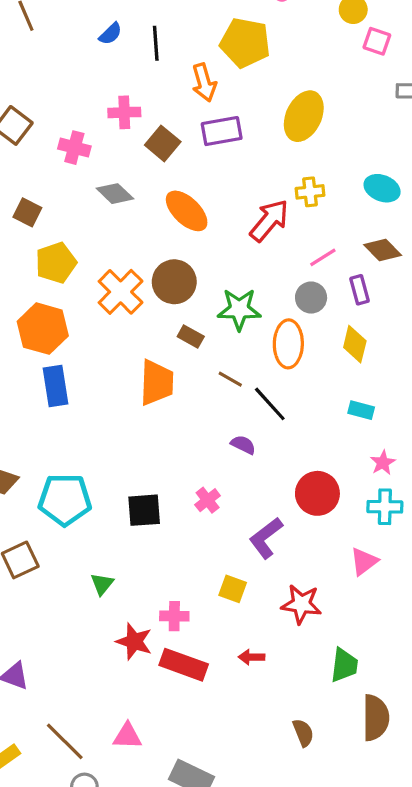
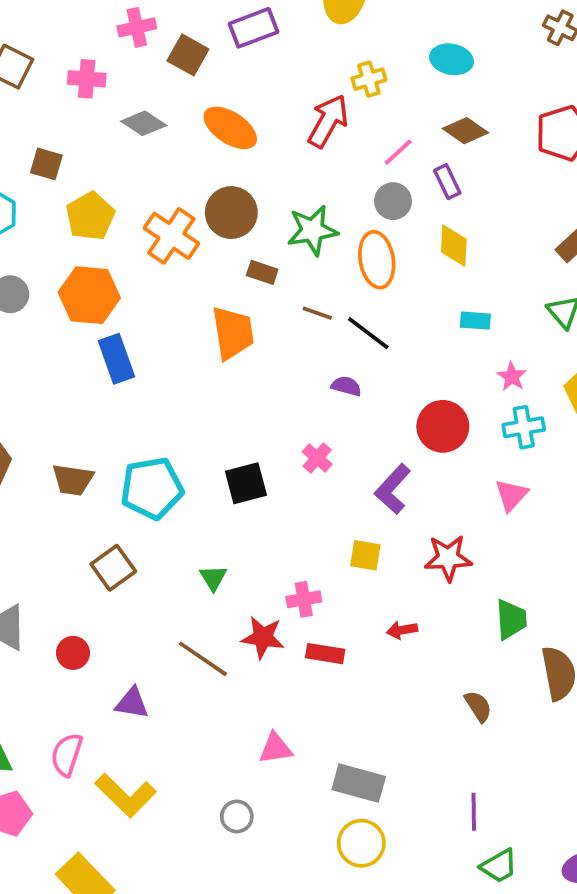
red rectangle: (184, 665) -> (325, 654), size x0.7
brown line: (65, 741) -> (203, 659), moved

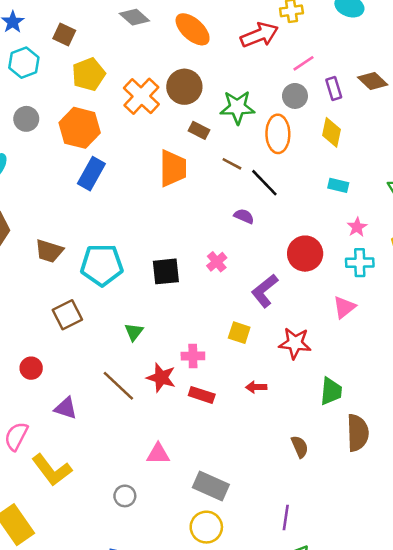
red arrow: (328, 121) -> (259, 35), turned 30
brown diamond: (466, 131) -> (373, 81), moved
blue rectangle: (116, 359) -> (91, 174), turned 40

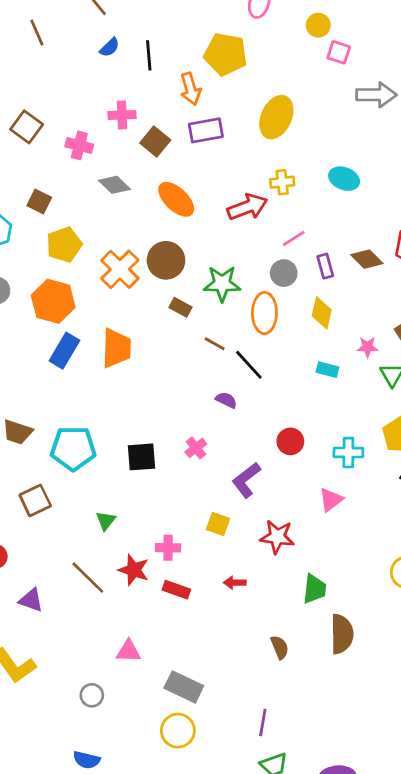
orange trapezoid: (173, 168) -> (116, 348), moved
pink star: (357, 227) -> (367, 347), moved, turned 30
red circle: (305, 254) -> (290, 441), size x0.7

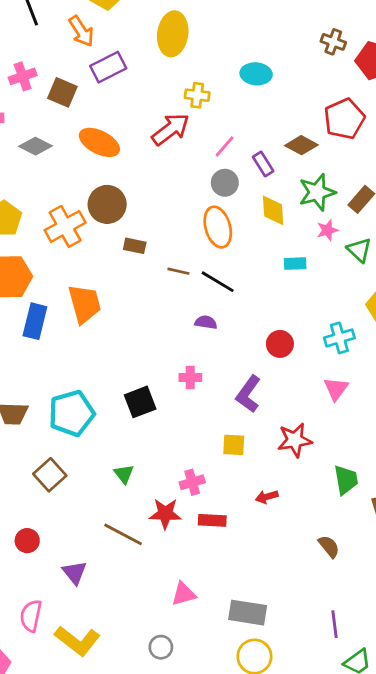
yellow cross: (282, 182) -> (197, 95), turned 30
orange cross: (120, 269) -> (65, 226), turned 33
green star: (222, 284) -> (317, 192), moved
pink cross: (196, 448) -> (190, 377), turned -35
purple triangle: (31, 600) -> (75, 573), turned 48

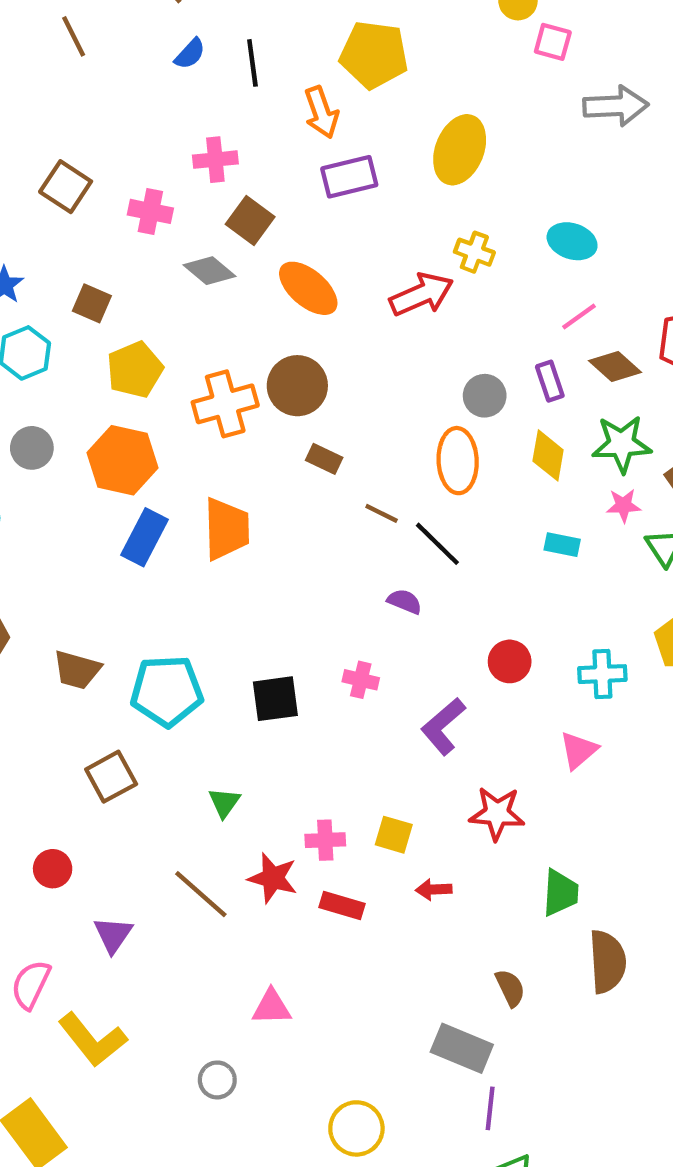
brown square: (62, 92) -> (250, 220), moved
pink line: (225, 146) -> (579, 316), moved
yellow square: (234, 445) -> (394, 835), moved
gray rectangle: (248, 613) -> (462, 1048), moved

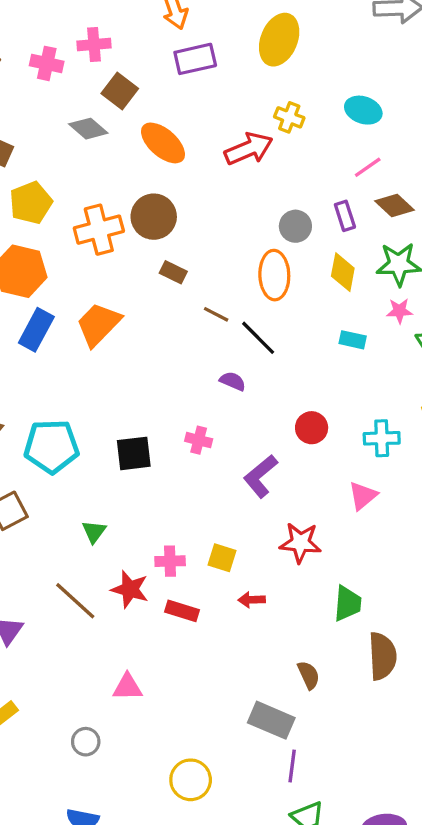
pink cross: (150, 211) -> (47, 63), moved
orange trapezoid: (227, 529) -> (99, 324), turned -135

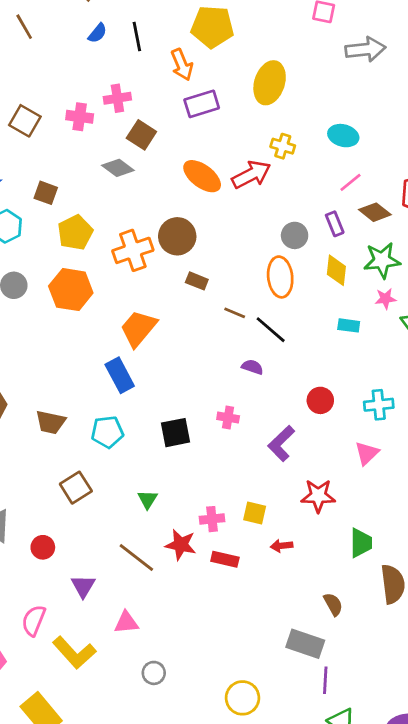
orange ellipse: (163, 143) -> (202, 176), moved
blue rectangle: (36, 330) -> (120, 375), moved, turned -52
cyan pentagon: (52, 446) -> (107, 432), size x0.7
pink triangle: (128, 687) -> (126, 622), moved

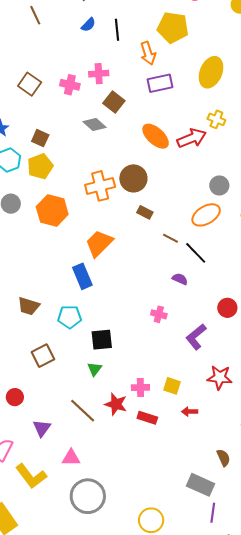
yellow pentagon: (75, 232) -> (40, 166), moved
orange ellipse: (280, 277) -> (206, 215), turned 60
black square: (175, 433) -> (102, 340), moved
gray circle: (154, 673) -> (88, 496), size x2.0

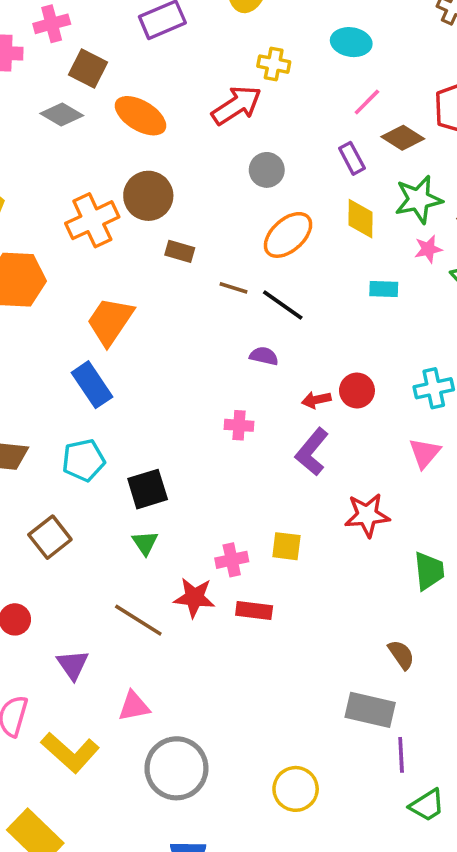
orange ellipse: (156, 136) -> (140, 116), moved
gray circle: (219, 185) -> (267, 170), moved
red arrow: (190, 412) -> (316, 400), moved

